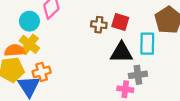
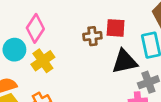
yellow cross: (29, 44) -> (43, 61), moved, turned 30

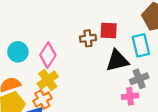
pink diamond: (35, 28) -> (48, 55), moved
yellow cross: (43, 61) -> (48, 80), moved

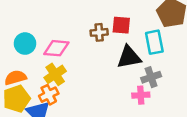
pink diamond: (48, 55) -> (56, 48), turned 60

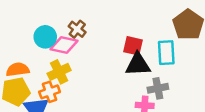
red square: (121, 25) -> (133, 46), moved
brown cross: (99, 32) -> (77, 29), moved, turned 35
cyan circle: (25, 44) -> (45, 37), moved

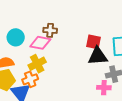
brown cross: (77, 29) -> (50, 30), turned -32
cyan circle: (45, 37) -> (16, 37), moved

